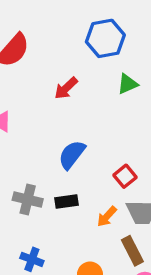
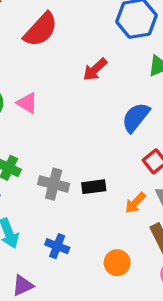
blue semicircle: (72, 155) -> (136, 117), moved

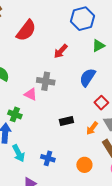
pink triangle: (27, 103) -> (31, 94), moved
gray cross: (54, 184) -> (46, 81), moved

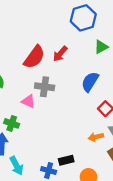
red semicircle: (26, 30) -> (34, 57), moved
black rectangle: (66, 121) -> (66, 160), moved
orange arrow: (92, 128) -> (96, 137), turned 40

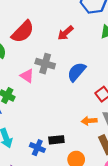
red semicircle: (34, 57) -> (23, 32), moved
blue semicircle: (90, 82) -> (77, 72), moved

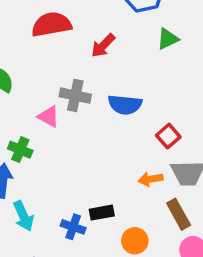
red semicircle: (23, 32) -> (51, 24), moved, turned -140
blue semicircle: (77, 72) -> (125, 105), turned -120

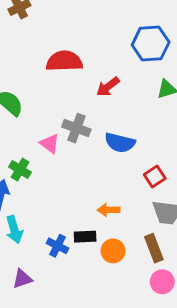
orange arrow: (150, 179) -> (109, 210), moved
orange circle: (135, 241) -> (113, 251), moved

